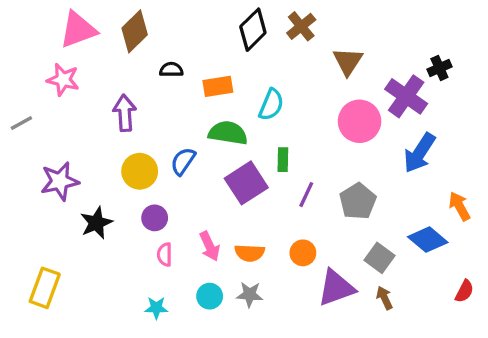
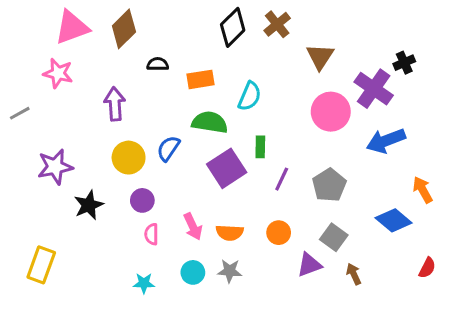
blue arrow: (419, 153) -> (386, 141), turned 36
gray square: (379, 258) -> (334, 237), moved
purple triangle: (336, 288) -> (309, 265), size x0.7

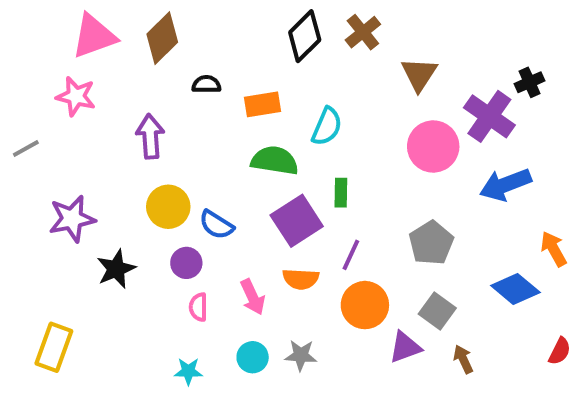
blue semicircle: (168, 148) -> (216, 225), moved, turned -92
purple line: (282, 179) -> (351, 255), moved
orange semicircle: (230, 233) -> (301, 279), moved
orange circle: (279, 233) -> (365, 305), size x1.5

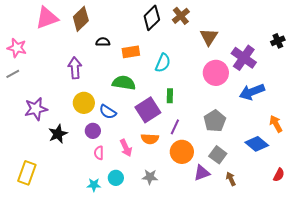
black cross: (530, 82) -> (278, 41), moved
pink star: (76, 96) -> (17, 48), moved
green semicircle: (275, 161) -> (124, 83), moved
cyan circle: (253, 357) -> (116, 178), moved

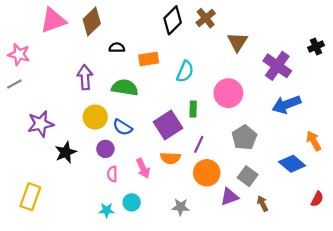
pink circle: (216, 73) -> (228, 93), moved
green semicircle: (124, 83) -> (125, 87), moved
gray star: (150, 177) -> (181, 207), moved

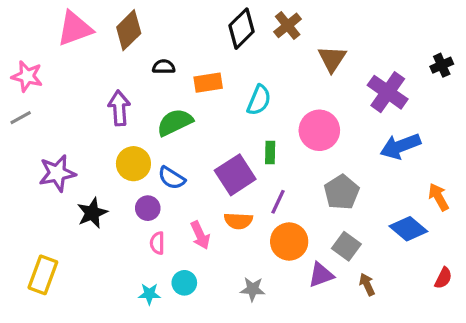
green semicircle: (125, 87) -> (175, 122), turned -35

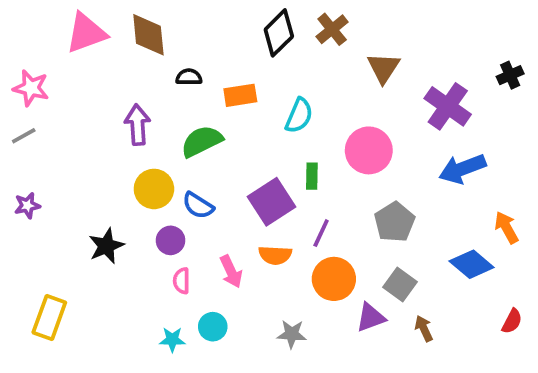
brown diamond: (129, 30) -> (148, 35), turned -51
purple star: (57, 173) -> (27, 206), moved, size x0.6

